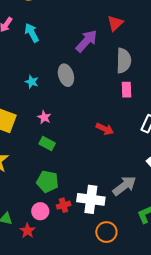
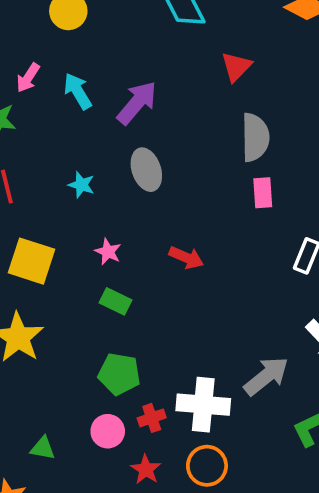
purple arrow: (86, 41) -> (137, 103), moved
red arrow: (105, 129) -> (186, 258), moved
red star: (27, 231) -> (146, 469), moved
orange circle: (106, 232) -> (207, 466), moved

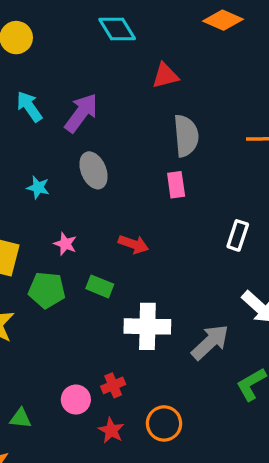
red triangle: (236, 67) -> (165, 76), turned 36
pink rectangle: (263, 193) -> (176, 185), moved
green rectangle: (116, 301) -> (100, 286), moved
green pentagon: (119, 374) -> (47, 290), moved
white cross: (203, 405) -> (147, 326), moved

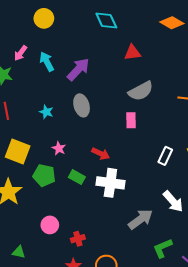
gray semicircle: (186, 136) -> (141, 91), turned 60
white cross: (147, 326) -> (110, 183), moved
pink circle: (76, 400) -> (50, 225), moved

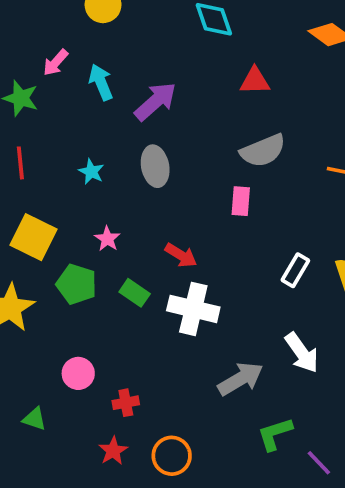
green triangle: (19, 252) -> (34, 419), moved

